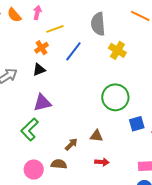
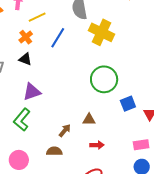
yellow cross: (117, 50) -> (102, 32), size x1.4
black triangle: (39, 70) -> (25, 59), turned 48
pink circle: (34, 170) -> (19, 160), moved

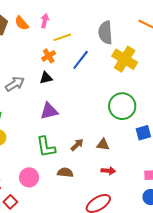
black triangle: (25, 59) -> (46, 78), turned -40
green L-shape: (22, 120) -> (46, 147), moved, turned -55
brown arrow: (65, 130) -> (77, 145), moved

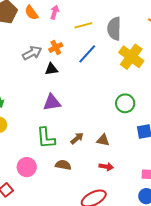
yellow line: (62, 37) -> (83, 25), moved
gray arrow: (15, 84) -> (32, 53), moved
green circle: (122, 106) -> (125, 103), size x0.7

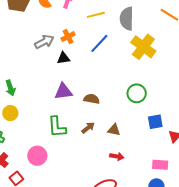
brown semicircle: (63, 165) -> (92, 99), moved

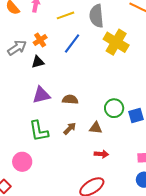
green circle: (137, 93) -> (114, 108), moved

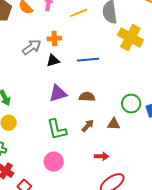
orange cross: (40, 40) -> (54, 38), turned 32
blue line: (72, 44) -> (88, 60), moved, turned 50
red arrow: (101, 154) -> (102, 156), moved
pink circle: (22, 162) -> (54, 162), moved

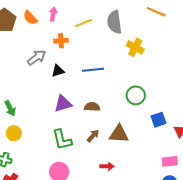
orange cross: (54, 38) -> (61, 41), moved
yellow cross: (130, 38) -> (135, 47), size x0.7
green circle: (131, 104) -> (136, 95), moved
brown triangle: (114, 124) -> (119, 134), size x1.5

